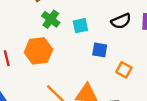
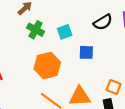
orange hexagon: (38, 51) -> (47, 66), moved
orange square: (124, 70) -> (114, 87), moved

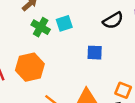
cyan square: (65, 32) -> (64, 23), moved
orange hexagon: (47, 66) -> (30, 67), moved

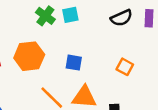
blue square: (95, 53) -> (74, 63), moved
orange square: (123, 90) -> (125, 67), moved

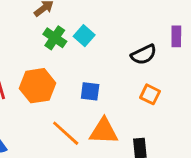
cyan square: (70, 15) -> (84, 36), turned -35
black semicircle: (121, 18) -> (144, 55), moved

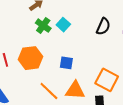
black semicircle: (144, 55) -> (103, 27), moved, turned -42
orange square: (150, 94) -> (107, 80), moved, size x1.6

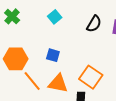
green cross: (43, 26) -> (12, 16), moved
orange hexagon: (31, 58) -> (16, 59), moved

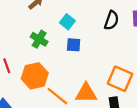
green cross: (12, 16) -> (39, 39), moved
blue square: (53, 55) -> (74, 45), moved

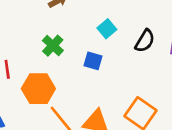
cyan square: (67, 22) -> (107, 29), moved

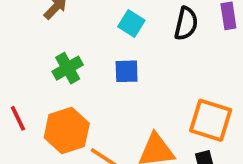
green cross: (53, 46) -> (68, 68), turned 35

